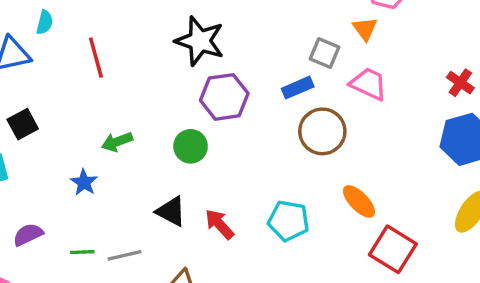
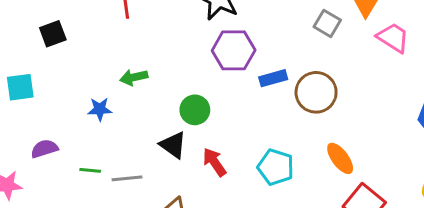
pink trapezoid: (368, 84) -> (393, 38), moved
blue rectangle: (298, 88) -> (273, 78), moved
black square: (23, 124) -> (53, 34), moved
green circle: (191, 146) -> (195, 110), moved
blue star: (84, 182) -> (100, 109), turned 30

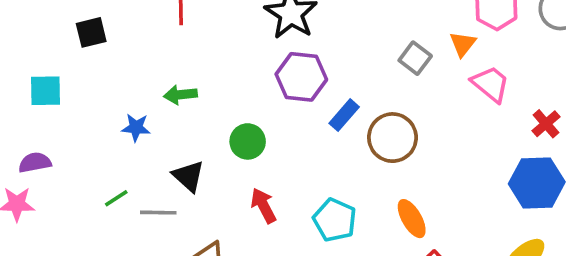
blue rectangle: (273, 78) -> (344, 115), turned -40
black triangle: (173, 145) -> (188, 176), moved
purple semicircle: (44, 149) -> (35, 162), moved
green line: (90, 170) -> (116, 198), turned -45

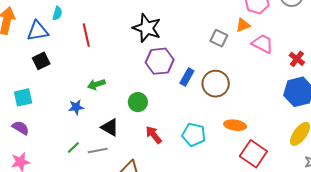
orange triangle: (463, 44) -> (243, 25), turned 42
purple semicircle: (35, 162) -> (21, 128), moved, turned 54
orange ellipse: (412, 219) -> (235, 125), turned -40

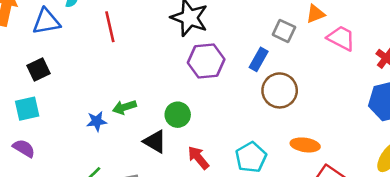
black square: (41, 61) -> (38, 70), moved
blue rectangle: (187, 77) -> (259, 59), moved
green arrow: (96, 84) -> (124, 107), moved
black triangle: (110, 127) -> (155, 142), moved
cyan pentagon: (194, 135) -> (251, 157), turned 30

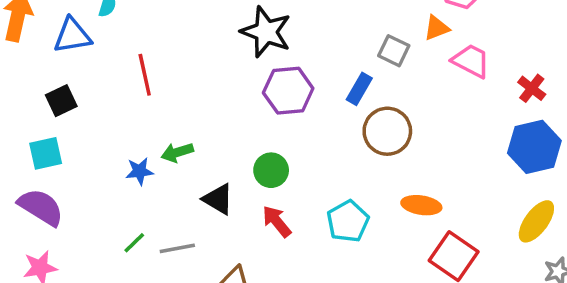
red line: (110, 27) -> (145, 75), moved
green circle: (178, 115) -> (271, 170), moved
purple semicircle: (24, 148) -> (41, 207), size x1.5

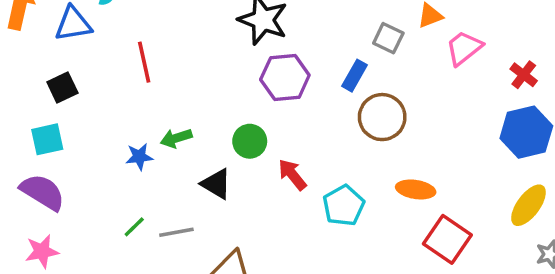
pink trapezoid: (471, 61) -> (464, 48), turned -66
green circle: (271, 170) -> (250, 141), moved
red arrow: (277, 221) -> (292, 175), moved

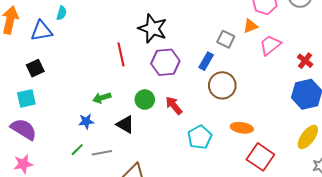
red line: (144, 62) -> (121, 54), moved
blue star: (139, 157) -> (86, 121), moved
red arrow: (292, 175) -> (174, 105), moved

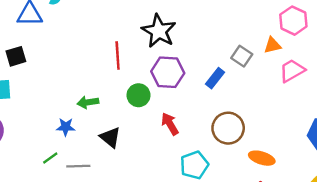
brown circle: (222, 85) -> (228, 128), moved
green circle: (145, 100) -> (138, 95), moved
orange ellipse: (242, 128) -> (262, 158), moved

